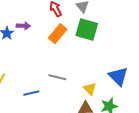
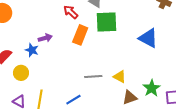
blue triangle: (118, 76) -> (148, 38), moved
yellow triangle: (90, 89) -> (120, 77), moved

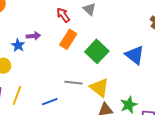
green square: (107, 22) -> (97, 51), moved, turned 35
yellow triangle: (120, 77) -> (99, 88), size x1.5

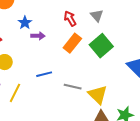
blue star: (18, 45) -> (25, 23), moved
green square: (97, 51) -> (101, 46), moved
blue line: (50, 102) -> (44, 74), moved

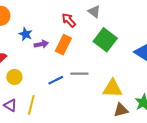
orange rectangle: (72, 43) -> (63, 45), moved
gray line: (73, 87) -> (79, 74), moved
yellow triangle: (98, 95) -> (112, 88), turned -30

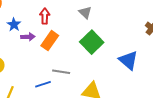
red arrow: (69, 20) -> (45, 16), moved, turned 35
blue line: (56, 80) -> (43, 84), moved

